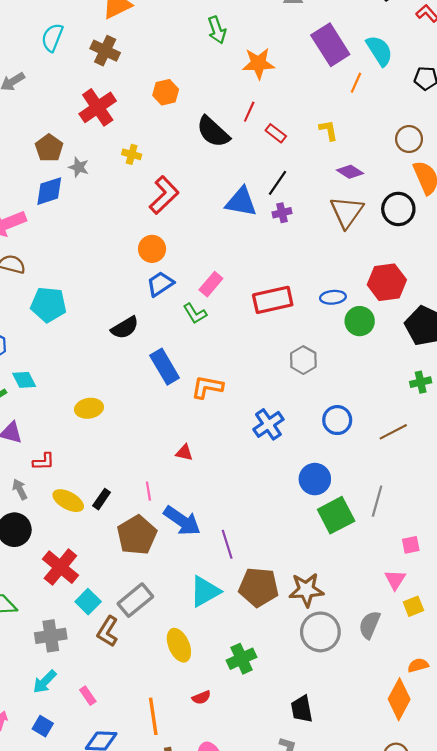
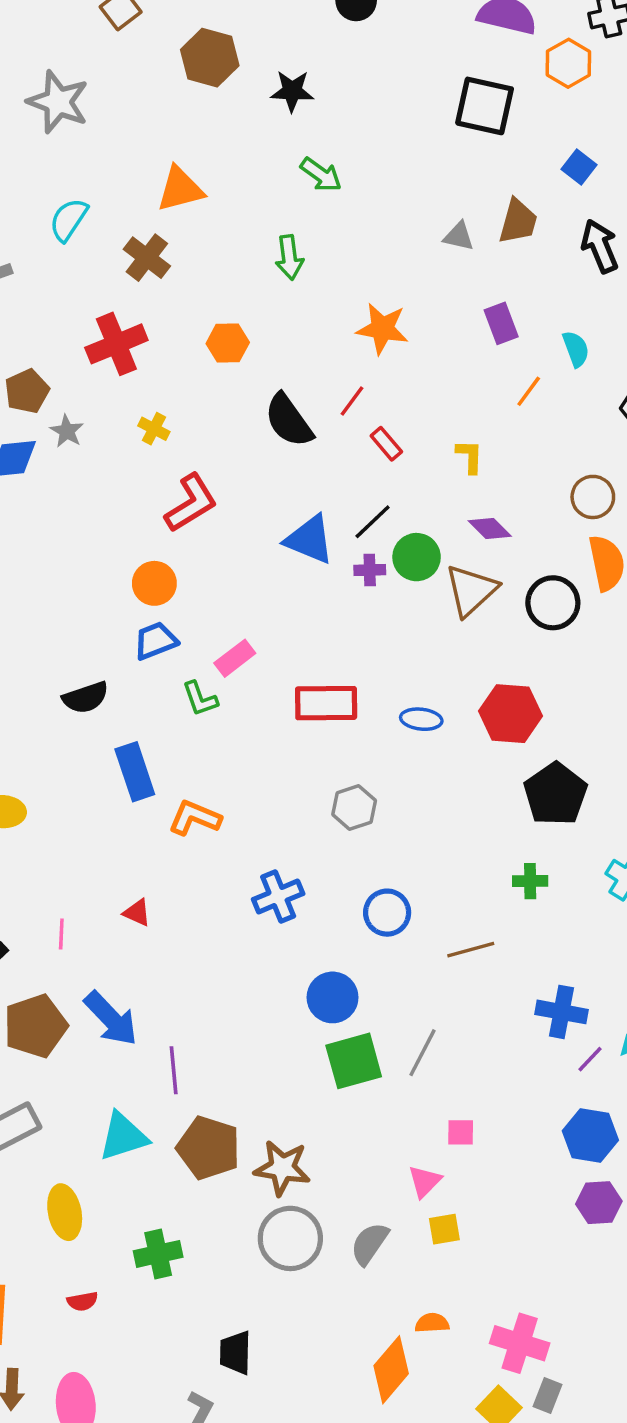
green arrow: (217, 30) -> (289, 257), moved
purple rectangle: (330, 45) -> (501, 323), size x0.6
cyan semicircle: (379, 51) -> (576, 349), size x0.7
green circle: (360, 321) -> (417, 557), moved
pink line: (148, 491) -> (61, 934), moved

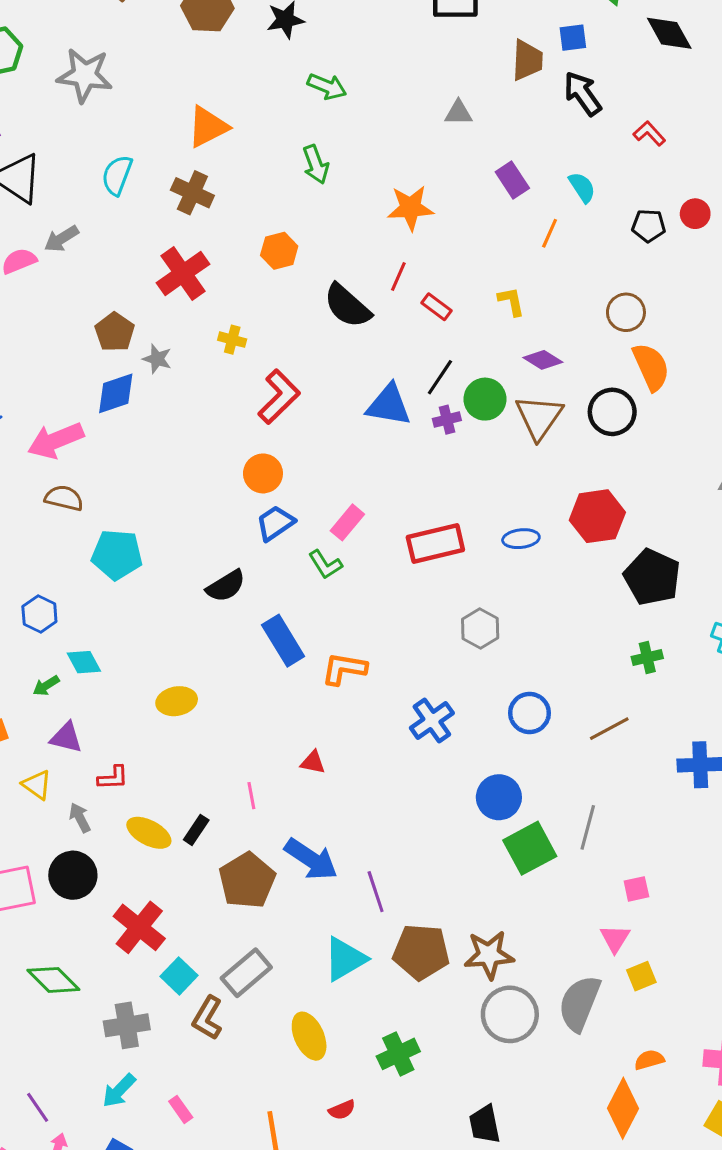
blue square: (579, 167) -> (573, 38), moved, turned -32
brown trapezoid: (518, 221) -> (527, 60), moved
gray semicircle: (370, 1244) -> (579, 1003), size x1.4

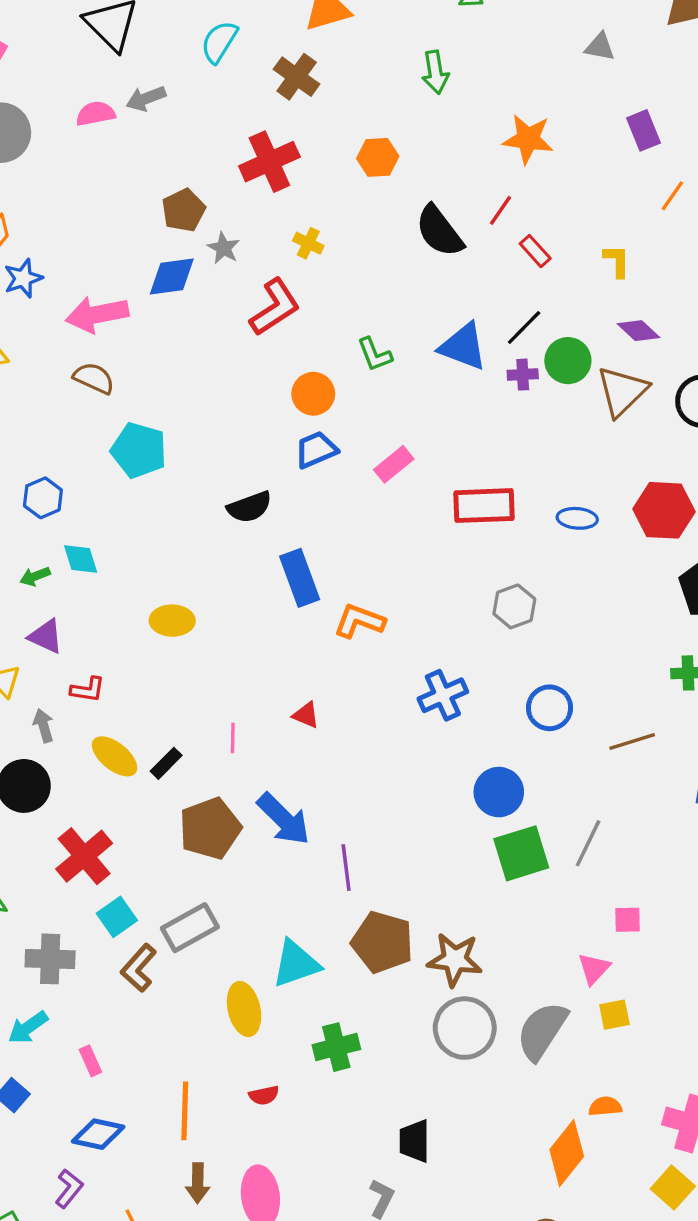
red L-shape: (279, 397) -> (275, 307), moved
green L-shape: (325, 564) -> (375, 354), moved
cyan triangle: (345, 959) -> (296, 964), moved

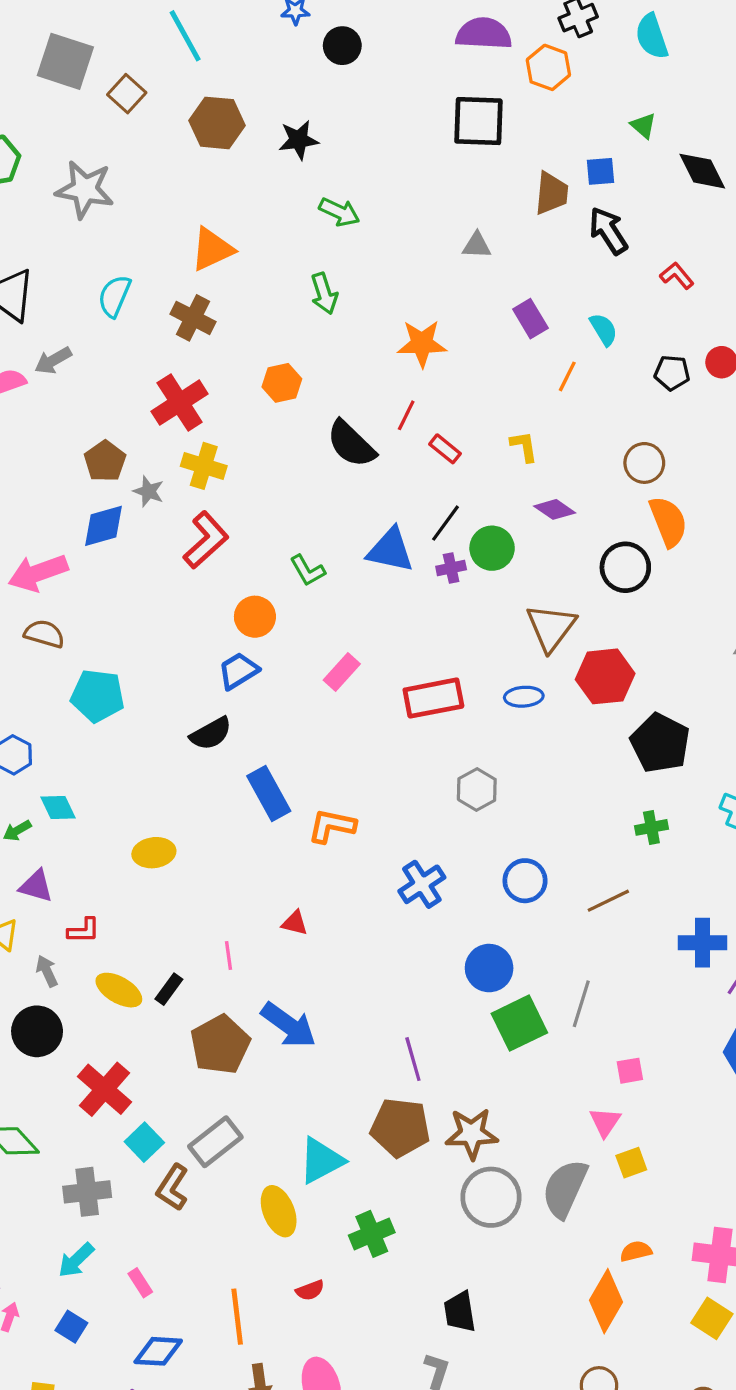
yellow cross: (308, 243) -> (204, 466), moved, size x1.5
brown triangle: (622, 391) -> (551, 628), moved
blue trapezoid: (316, 450) -> (238, 671), moved
purple line: (346, 868) -> (413, 1059), moved

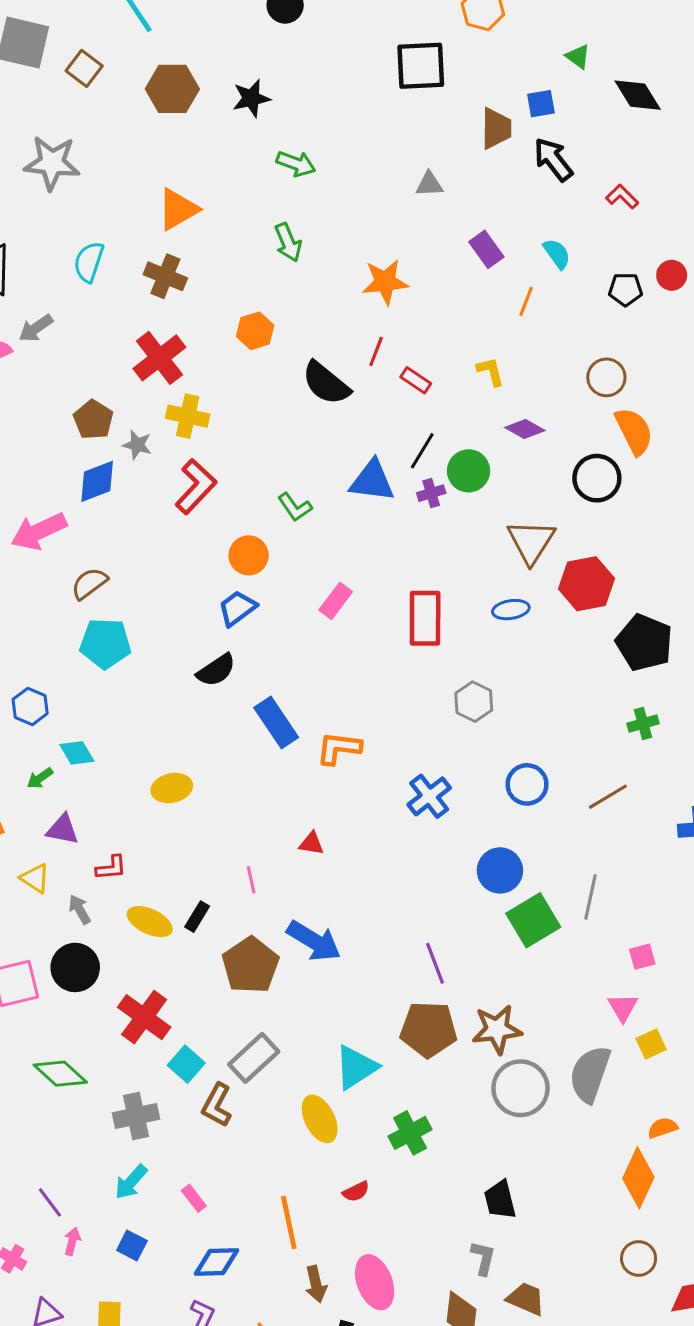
brown semicircle: (44, 634) -> (89, 583), moved, turned -48
red rectangle: (433, 698) -> (425, 618), turned -74

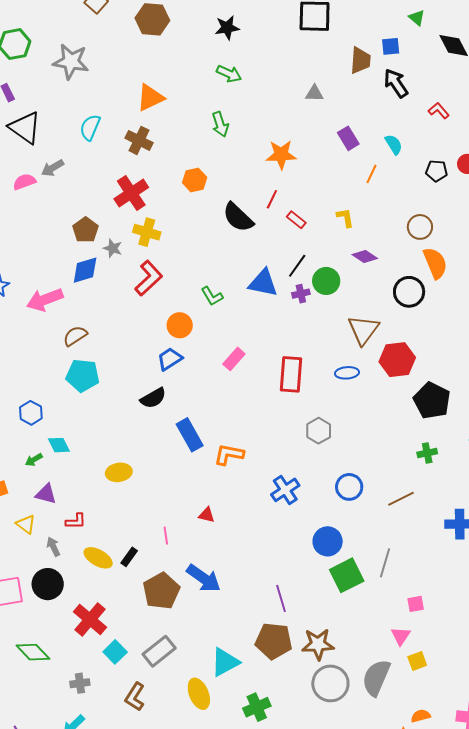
black star: (251, 98) -> (227, 28), moved
brown L-shape: (217, 1105) -> (135, 697), moved
gray cross: (136, 1116) -> (80, 683), size x0.7

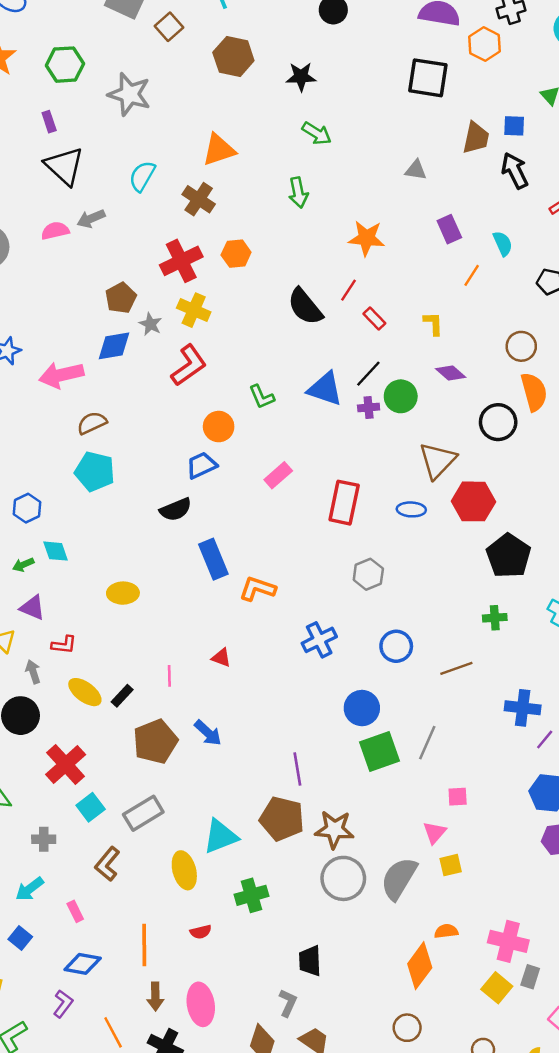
black star: (227, 28) -> (301, 77), moved
orange hexagon: (195, 180) -> (236, 254), moved
blue arrow: (204, 578) -> (208, 733), size x0.7

